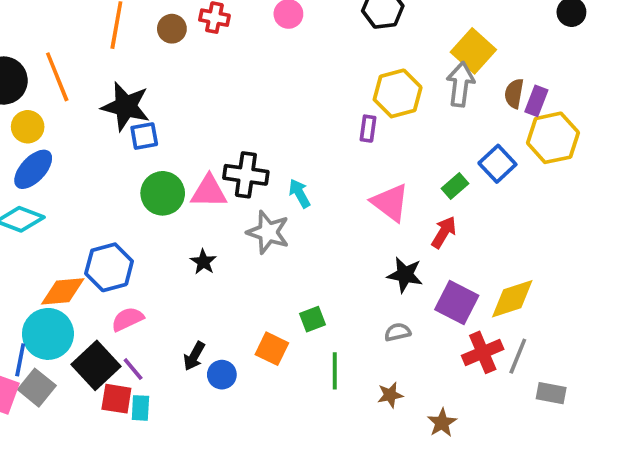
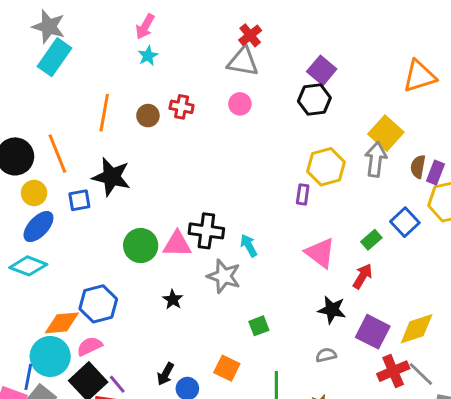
blue square: (144, 136) -> (79, 200), moved
pink semicircle: (128, 319) -> (90, 346), moved
green square: (312, 319) -> (259, 326), moved
gray line: (518, 356) -> (421, 374), turned -68

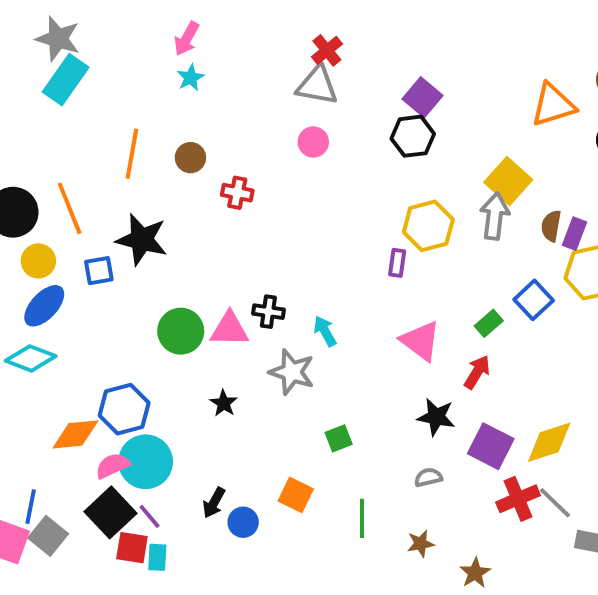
red cross: (182, 107) -> (237, 193), moved
black cross: (206, 231) -> (268, 312), size x0.7
cyan circle: (50, 356) -> (146, 462), moved

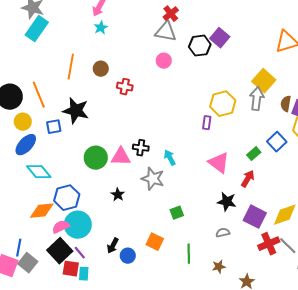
black hexagon: (413, 136) -> (200, 46), moved
cyan diamond: (31, 358) -> (39, 172), moved, turned 30

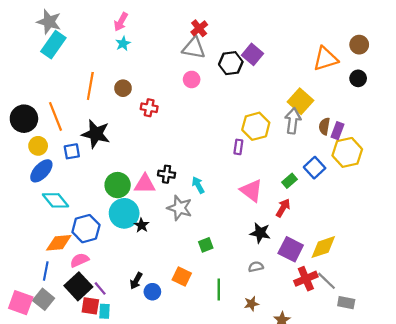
cyan circle: (78, 225) -> (124, 213), moved
blue line: (19, 248) -> (46, 271), moved

